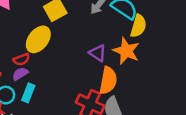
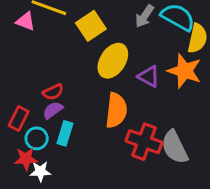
yellow ellipse: (38, 39) -> (113, 61), moved
orange semicircle: (108, 80) -> (116, 110), moved

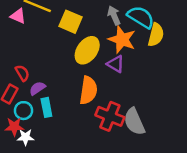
gray arrow: (145, 16) -> (114, 15), turned 120
yellow square: (91, 26) -> (70, 22), turned -35
orange star: (185, 71) -> (122, 39), moved
red semicircle: (53, 92) -> (22, 73), moved, turned -98
cyan rectangle: (65, 133) -> (46, 107), turned -30

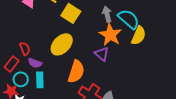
yellow ellipse: (87, 50) -> (62, 44), moved
purple semicircle: (37, 88) -> (35, 63), turned -136

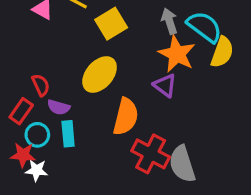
yellow square: (71, 13) -> (111, 24), turned 30

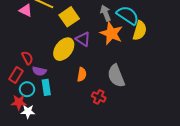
purple triangle: (165, 85) -> (83, 39), moved
orange semicircle: (126, 117) -> (82, 75), size x0.6
red cross: (151, 154) -> (99, 97), size x0.6
gray semicircle: (182, 164) -> (116, 76), moved

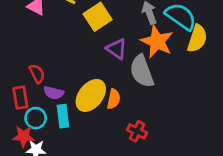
yellow ellipse: (64, 49) -> (91, 95), moved
red rectangle: (16, 75) -> (20, 98), turned -42
gray semicircle: (116, 76) -> (142, 71), moved

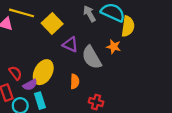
orange star: (157, 42) -> (114, 47), moved, size x0.6
purple semicircle: (54, 93) -> (30, 85), turned -32
yellow ellipse: (91, 95) -> (43, 72), moved

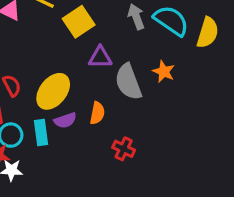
yellow semicircle: (128, 26) -> (208, 33), moved
purple triangle: (70, 44) -> (100, 57), turned -35
purple semicircle: (30, 85) -> (65, 120), moved

